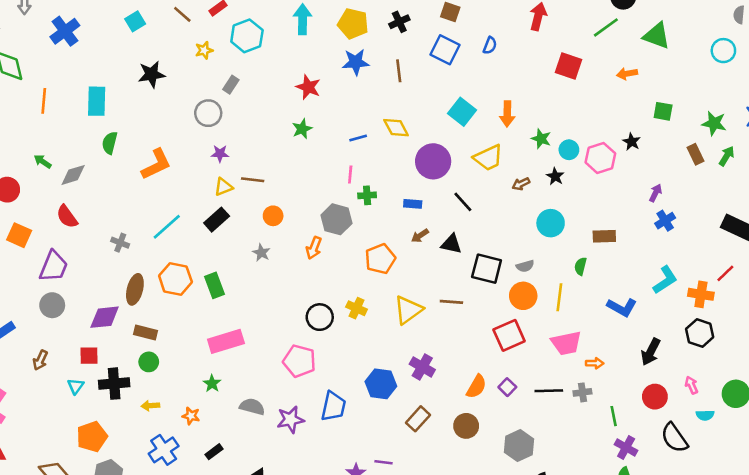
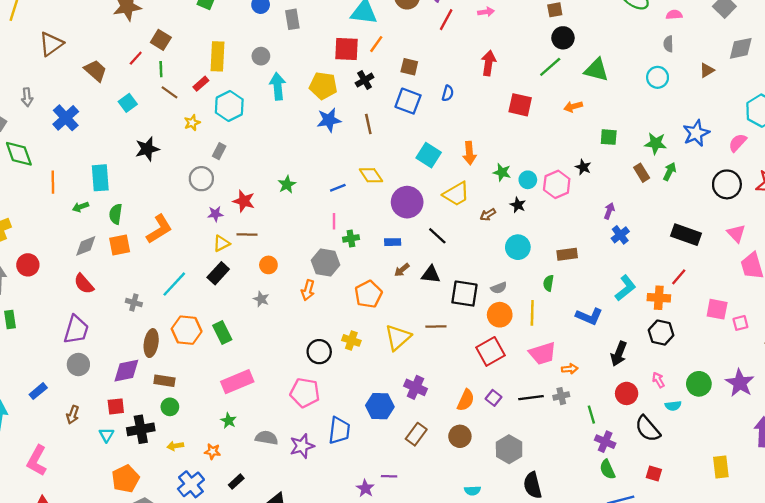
red star: (308, 87) -> (244, 201), moved
green arrow: (43, 162) -> (80, 207), moved, turned -49
orange square: (19, 235) -> (120, 245), moved, turned -30

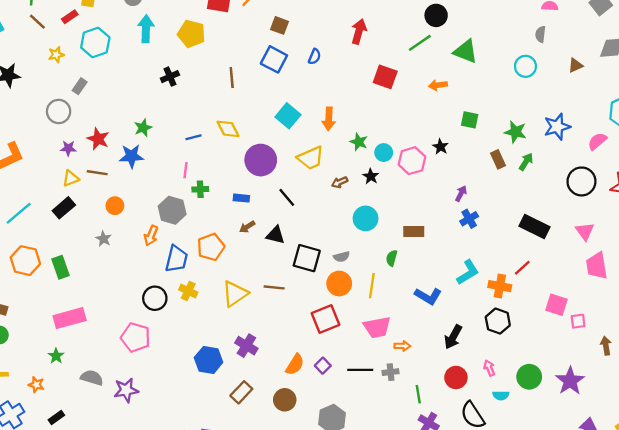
black cross: (365, 80) -> (170, 77), moved
blue star: (329, 120) -> (131, 156), moved
blue trapezoid: (339, 430) -> (176, 259), moved

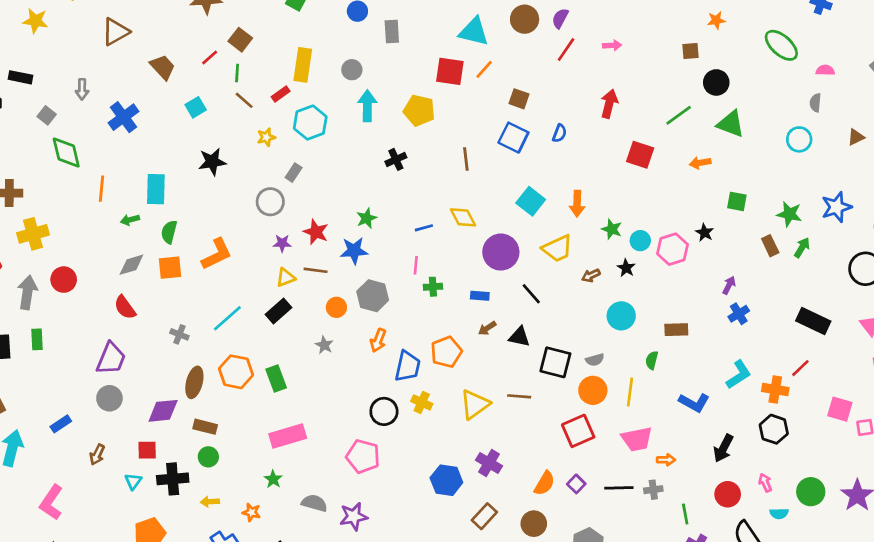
black circle: (436, 15) -> (716, 82), moved
gray hexagon: (172, 210) -> (373, 296), moved

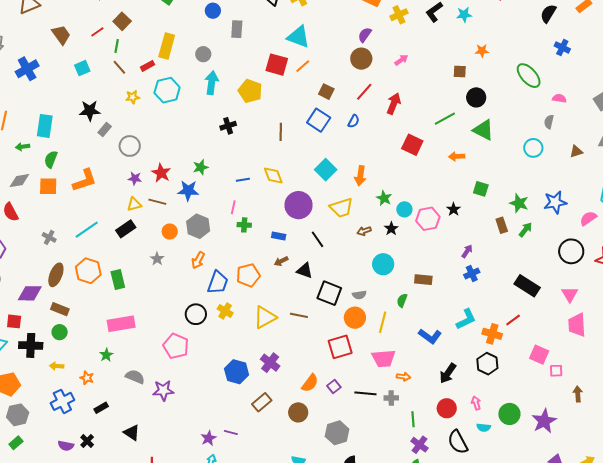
brown circle: (525, 19) -> (361, 59), moved
pink arrow: (612, 45) -> (401, 60), turned -40
red line: (566, 50) -> (364, 92), moved
gray rectangle: (294, 173) -> (105, 129), moved

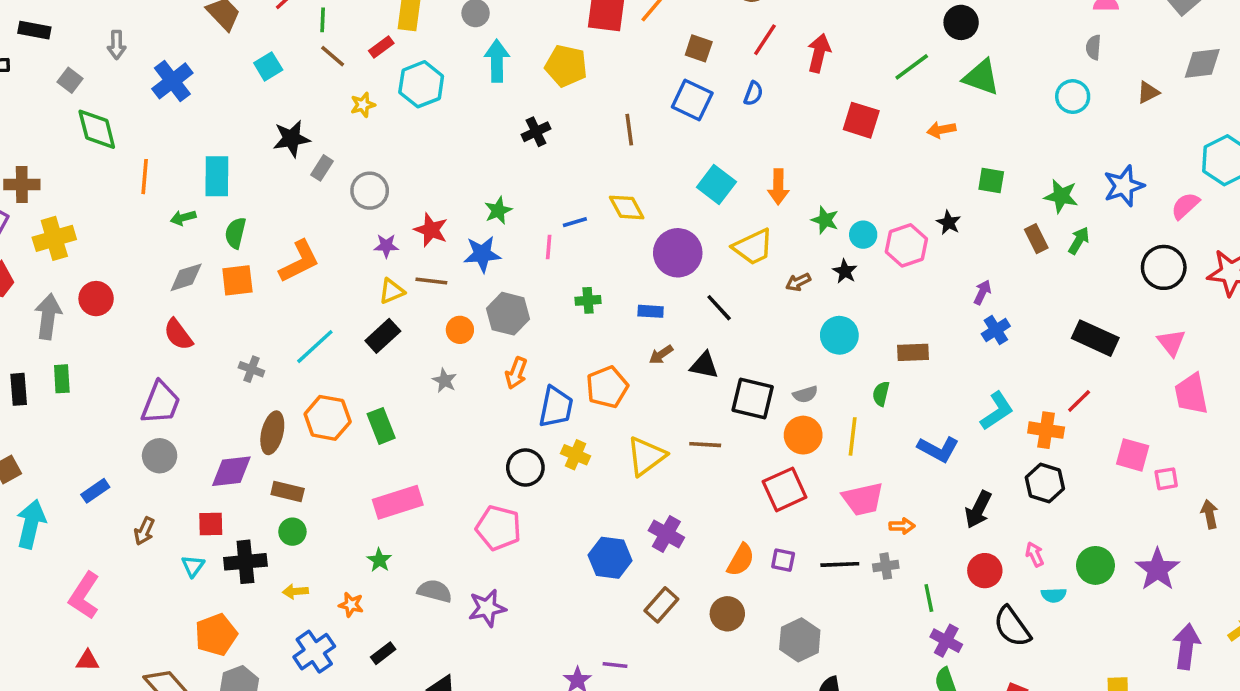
pink line: (233, 207) -> (549, 247), moved
purple square: (334, 387) -> (783, 560), turned -32

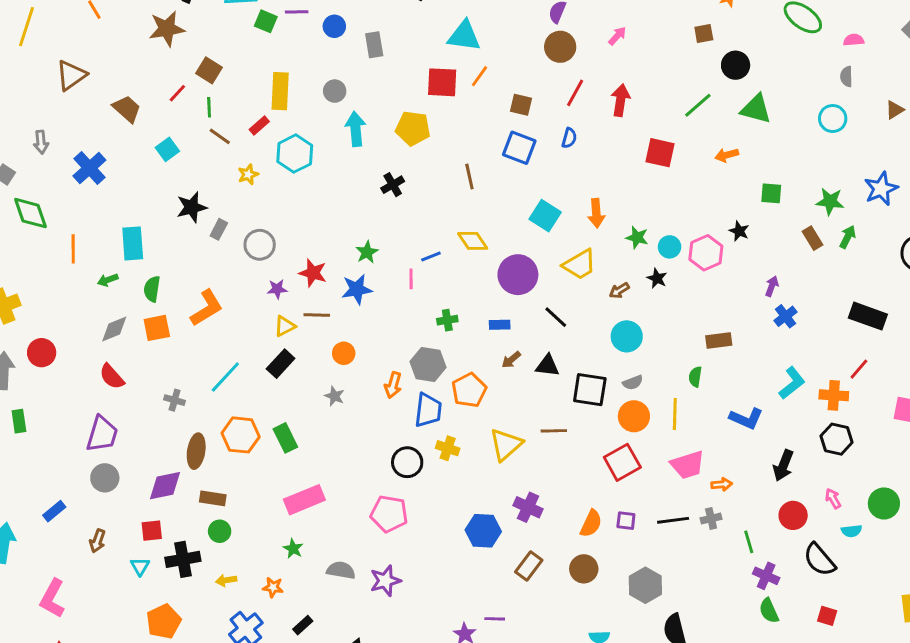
gray hexagon: (508, 314) -> (428, 365), moved
cyan circle: (839, 335) -> (627, 336), moved

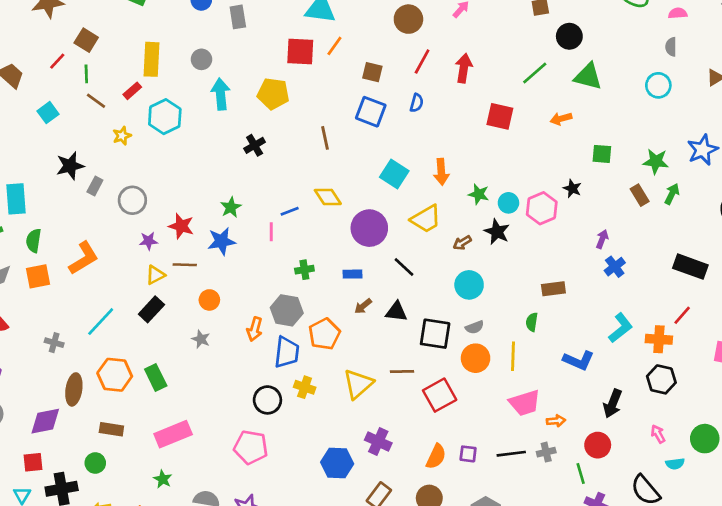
black star: (657, 278) -> (497, 232), size x1.4
red square: (622, 462) -> (440, 395), moved
brown rectangle: (213, 498) -> (111, 429), moved
red circle: (793, 515) -> (598, 445), moved

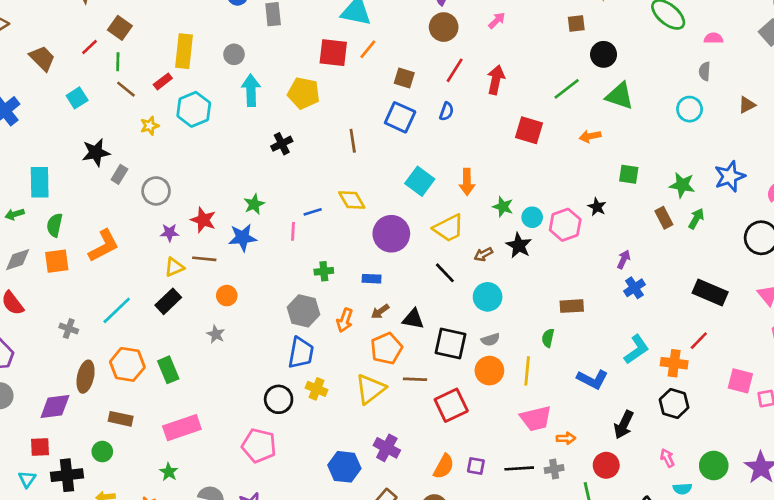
black line: (404, 267) -> (445, 273), moved
orange arrow: (255, 329) -> (345, 320), moved
orange pentagon: (324, 334) -> (386, 348), moved

